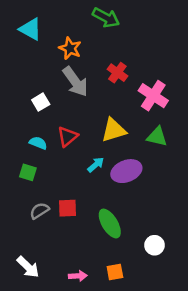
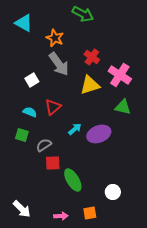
yellow triangle: (114, 130) -> (90, 85), moved
gray semicircle: (39, 211) -> (44, 145), moved
green ellipse: (110, 223) -> (73, 180), moved
white circle: (155, 245) -> (113, 192), moved

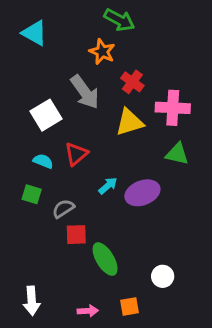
orange star: (55, 38) -> (102, 52), moved
pink cross: (120, 75) -> (173, 108), turned -30
white square: (32, 80) -> (46, 115), size x1.5
white arrow: (22, 209) -> (32, 301), turned 42

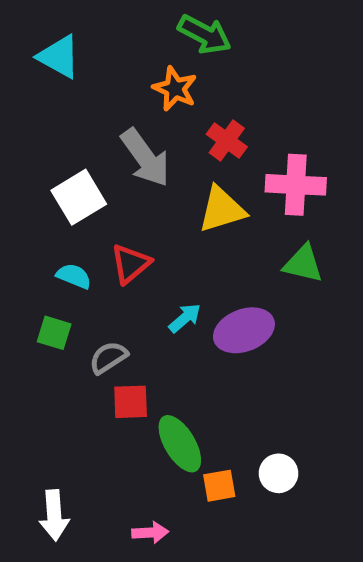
orange square: (130, 307) -> (219, 486), moved

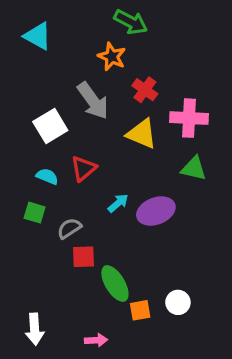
yellow triangle: (222, 209) -> (142, 134), turned 40

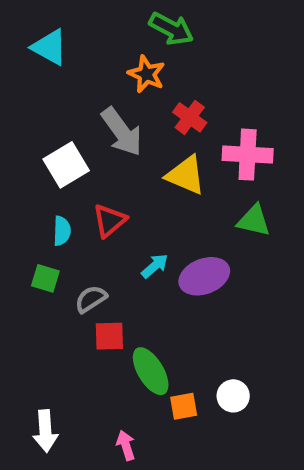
cyan semicircle: (47, 176) -> (62, 231), turned 70
pink arrow: (96, 340) -> (126, 445), turned -105

